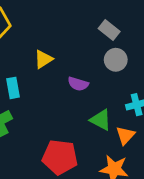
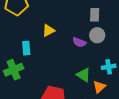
gray rectangle: (109, 30) -> (95, 15), turned 48
purple semicircle: (78, 84) -> (79, 42), moved

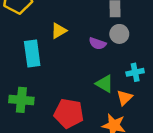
cyan rectangle: (26, 48) -> (32, 54), size x1.5
green cross: (14, 70) -> (21, 100), moved, turned 30

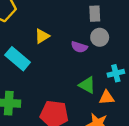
cyan rectangle: (32, 54) -> (18, 59), turned -40
orange triangle: (125, 98) -> (107, 98), turned 42

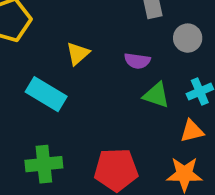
gray circle: (100, 37) -> (188, 38), moved
green triangle: (87, 85) -> (156, 95), moved

